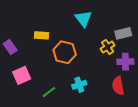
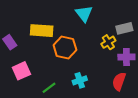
yellow rectangle: (42, 35) -> (42, 31), size x1.5
red semicircle: (118, 86) -> (119, 81), turned 30

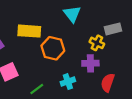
yellow cross: (108, 42) -> (97, 43), turned -32
purple cross: (126, 57) -> (90, 63), moved

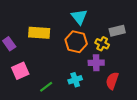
orange hexagon: (53, 48) -> (76, 42), moved

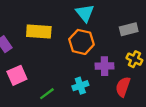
yellow cross: (102, 44) -> (134, 59), moved

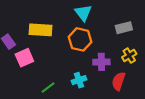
yellow cross: (134, 59) -> (129, 56), turned 32
pink square: (17, 75) -> (24, 58), moved

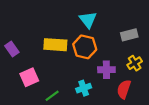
yellow rectangle: (40, 30) -> (55, 45), moved
pink square: (24, 58) -> (29, 77), moved

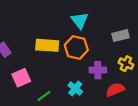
yellow cross: (135, 63) -> (126, 64), turned -32
cyan cross: (84, 88) -> (75, 88), turned -32
red semicircle: (124, 89) -> (115, 90), turned 48

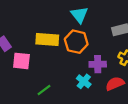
pink square: (21, 78) -> (21, 61), moved, turned 30
cyan cross: (75, 88) -> (84, 81), moved

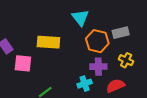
orange hexagon: (76, 42) -> (97, 41), moved
cyan cross: (84, 81) -> (85, 84), turned 32

